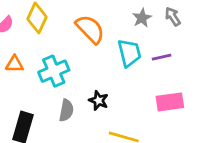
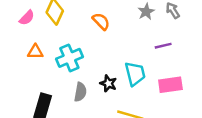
orange semicircle: (90, 29) -> (101, 21), size x0.7
cyan trapezoid: (129, 53) -> (135, 74), moved

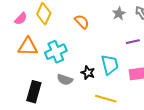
orange triangle: (35, 52) -> (28, 47), size x1.5
gray semicircle: (80, 92) -> (65, 80), turned 98

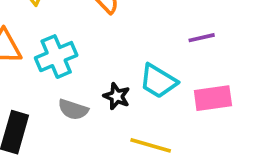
cyan trapezoid: (110, 65) -> (158, 81), turned 135

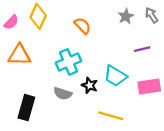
cyan cross: (56, 57) -> (69, 62), moved

